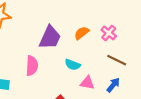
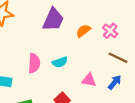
purple trapezoid: (50, 37) -> (53, 20), moved
cyan semicircle: (73, 65) -> (60, 62), moved, turned -40

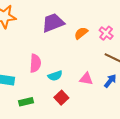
purple trapezoid: (53, 20) -> (53, 23), turned -135
cyan semicircle: (60, 62) -> (55, 76), moved

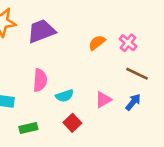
purple trapezoid: (53, 23) -> (41, 31), moved
pink triangle: (86, 79) -> (103, 100), turned -40

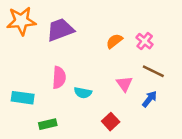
cyan semicircle: (65, 96) -> (83, 93), turned 30
pink triangle: (103, 100) -> (124, 84), moved, turned -36
red square: (72, 123) -> (111, 122), moved

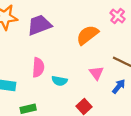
orange semicircle: (114, 41) -> (87, 35), size x1.5
pink cross: (145, 41) -> (118, 16), moved

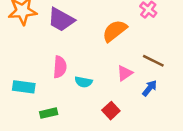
purple trapezoid: (39, 25) -> (61, 20), turned -130
pink triangle: (96, 73) -> (125, 73), turned 32

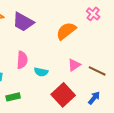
brown line: (153, 61) -> (97, 71), moved
blue arrow: (150, 88) -> (94, 98), moved
red square: (111, 111) -> (63, 95), size x1.6

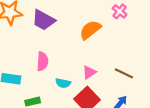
pink triangle: (74, 65) -> (89, 72), moved
cyan semicircle: (41, 72) -> (63, 83), moved

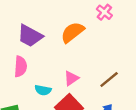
purple trapezoid: (44, 20) -> (30, 36), moved
brown line: (124, 73) -> (109, 80), turned -66

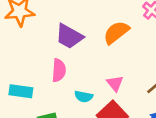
pink triangle: (71, 78) -> (115, 83), turned -35

